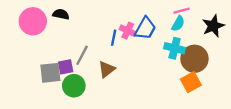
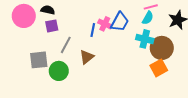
purple square: (66, 67) -> (52, 26), moved

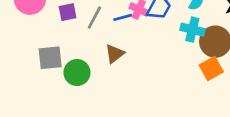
blue line: (93, 30) -> (123, 17), turned 64
gray line: (66, 45) -> (94, 17), moved

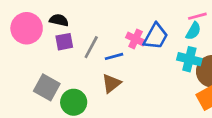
blue line: (123, 17) -> (114, 56), moved
gray square: (50, 58) -> (47, 87), turned 35

